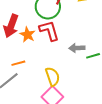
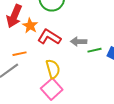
red L-shape: (49, 31) -> (49, 37), moved, turned -45

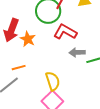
red L-shape: (49, 37) -> (65, 32), moved

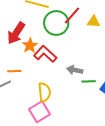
red L-shape: (65, 32) -> (45, 54), moved

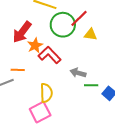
yellow triangle: (94, 22) -> (91, 34), moved

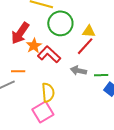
red line: (79, 18) -> (85, 46), moved
green line: (91, 85) -> (101, 75), moved

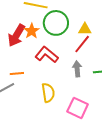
orange star: (34, 46) -> (32, 31), moved
gray arrow: (79, 71) -> (77, 69), turned 77
pink square: (43, 112) -> (78, 108), moved, turned -30

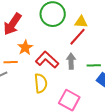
orange star: (32, 31) -> (25, 48), moved
red L-shape: (47, 55) -> (47, 60), moved

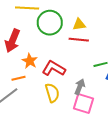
red line: (78, 37) -> (79, 40), turned 66
gray arrow: (71, 61) -> (80, 87), moved, turned 35

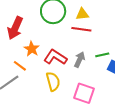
orange line: (18, 78) -> (20, 66), turned 48
gray arrow: (80, 87) -> (80, 59), moved

